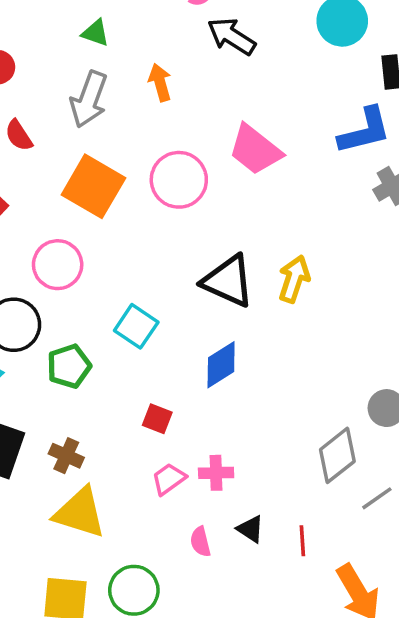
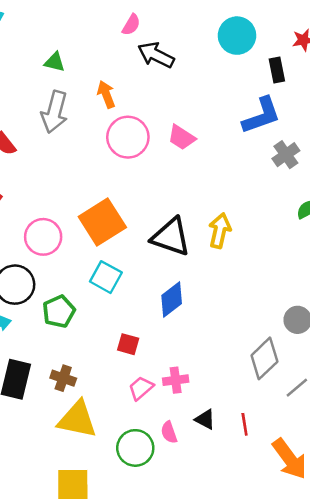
pink trapezoid: (255, 150) -> (182, 137), size x0.7
pink circle: (179, 180) -> (128, 137), moved
orange square: (93, 186) -> (102, 222), moved, turned 33
green circle: (134, 590) -> (135, 448), moved

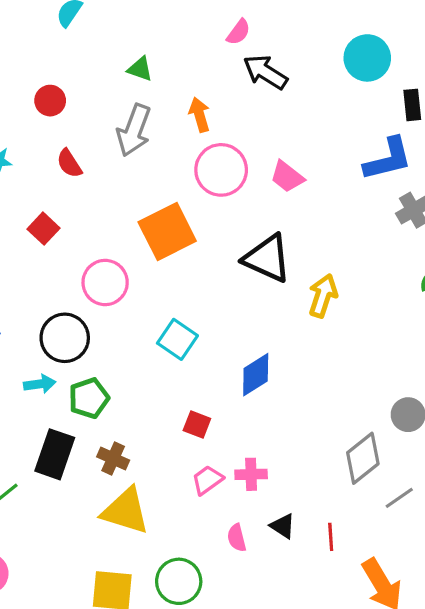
orange square: (102, 222) -> (167, 231), moved
black triangle: (171, 237) -> (267, 258), moved
green pentagon: (59, 311) -> (89, 398), moved
green circle: (135, 448) -> (179, 581), moved

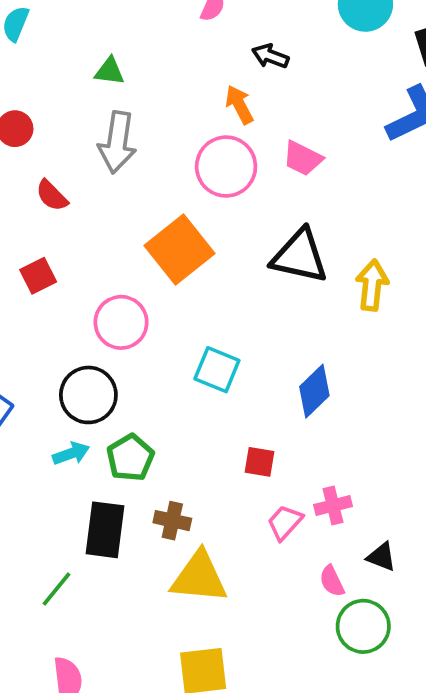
black arrow: (265, 72) -> (270, 56), moved, size x0.7
orange arrow: (199, 115) -> (239, 105), moved
red square: (43, 229) -> (38, 276), turned 32
green circle: (179, 581) -> (363, 626), moved

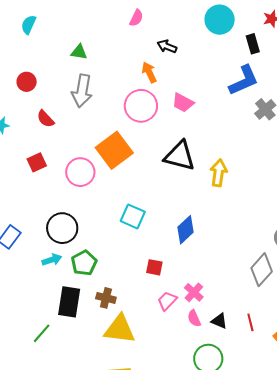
pink circle: (121, 322) -> (80, 172), moved
pink cross: (333, 506) -> (194, 292), turned -36
pink semicircle: (332, 581) -> (194, 318), moved

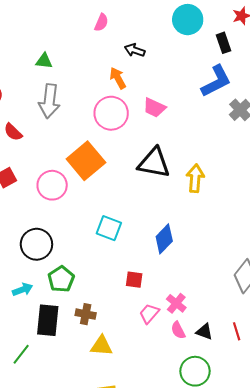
cyan arrow: (52, 260) -> (23, 290), moved
yellow triangle: (120, 329) -> (102, 346), size x0.7

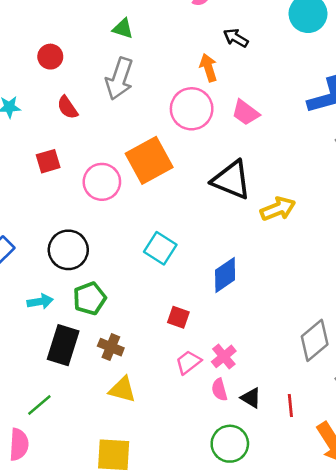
yellow arrow: (195, 178) -> (278, 209), turned 52
green line: (21, 354) -> (39, 405), moved

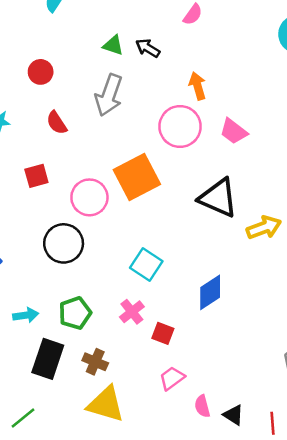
black arrow: (236, 38) -> (148, 48), moved
black circle: (68, 250) -> (64, 243), moved
pink cross: (224, 356) -> (132, 312), moved
yellow triangle: (122, 390) -> (106, 404), size x1.4

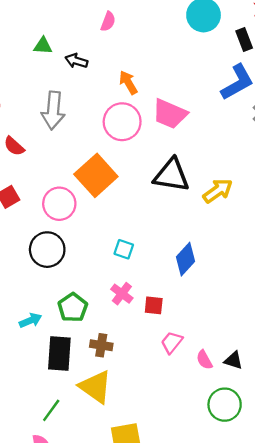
green triangle: (113, 45) -> (43, 46), moved
pink trapezoid: (234, 131) -> (170, 114), size x1.4
cyan square: (146, 264) -> (124, 249), size x0.7
yellow triangle: (106, 404) -> (95, 387), moved, turned 33

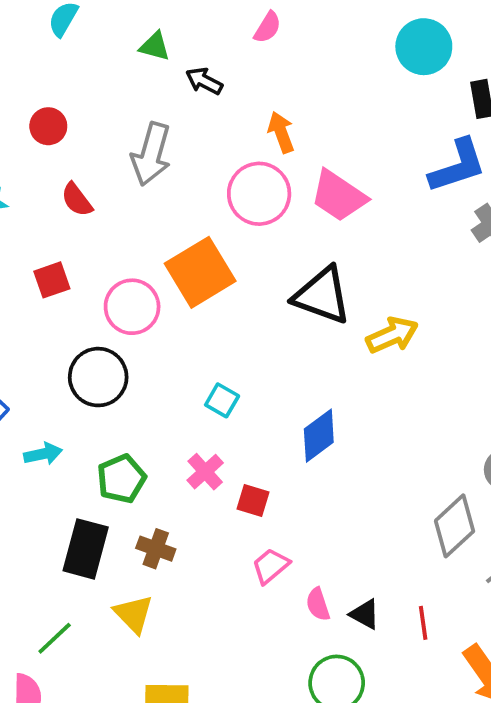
cyan arrow: (30, 320) -> (43, 454), moved
yellow triangle: (95, 387) -> (134, 614), size x0.7

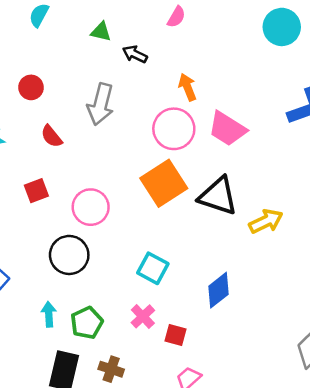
orange square: (200, 272) -> (164, 183), moved
cyan square: (222, 400) -> (153, 268), size x1.4
cyan arrow: (43, 454) -> (49, 314), moved, turned -80

